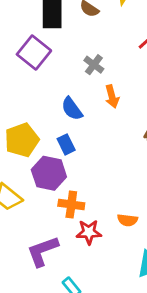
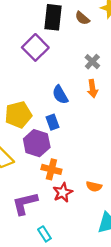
gray cross: (94, 65) -> (92, 62), moved
red star: (89, 232) -> (63, 193), turned -30

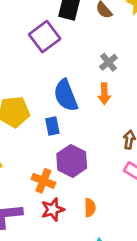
blue semicircle: (60, 95) -> (66, 95), size x1.4
purple hexagon: (37, 143) -> (72, 161), moved
orange semicircle: (94, 186) -> (90, 208), turned -112

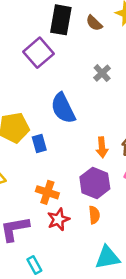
orange arrow: (104, 94) -> (102, 147), moved
blue rectangle: (52, 126) -> (39, 144), moved
purple hexagon: (72, 161) -> (95, 183), moved

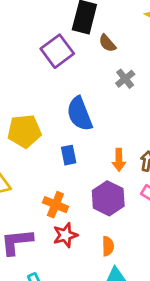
brown semicircle: (94, 23) -> (107, 43), moved
blue rectangle: (39, 144) -> (69, 155), moved
orange semicircle: (94, 215) -> (108, 246), moved

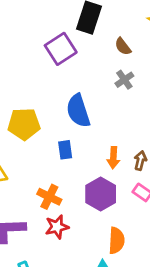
brown semicircle: (107, 43) -> (123, 46), moved
orange semicircle: (108, 246) -> (117, 241), moved, size x1.4

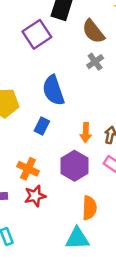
brown semicircle: (123, 46) -> (93, 31), size x1.5
blue rectangle: (65, 150) -> (42, 126), turned 35

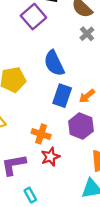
blue rectangle: (42, 126) -> (62, 96), moved, size x1.5
orange arrow: (86, 133) -> (87, 96), turned 56

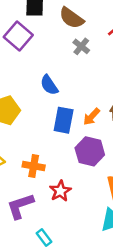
blue semicircle: (54, 63) -> (49, 85), size x0.7
orange cross: (41, 134) -> (34, 166), moved

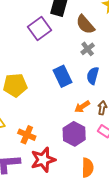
blue semicircle: (49, 85) -> (93, 76), moved, turned 36
blue rectangle: (64, 120) -> (62, 76), moved, turned -50
red star: (60, 191) -> (43, 160), size x1.4

